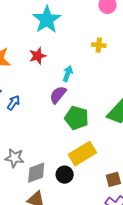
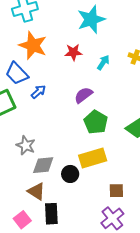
cyan arrow: (68, 74) -> (103, 63), moved

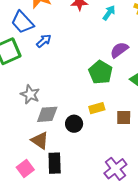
purple semicircle: (83, 95) -> (119, 50), moved
yellow rectangle: (93, 158) -> (97, 108), size x0.6
brown square: (116, 191) -> (124, 117), moved

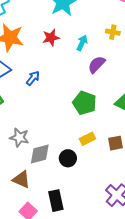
blue arrow: (44, 41) -> (33, 78), moved
purple semicircle: (119, 50) -> (97, 65), moved
brown triangle: (40, 141) -> (21, 179), moved

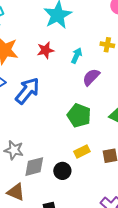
blue arrow: (33, 78) -> (27, 91), size x1.8

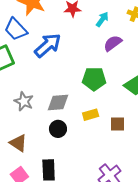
green pentagon: (79, 115) -> (94, 79), turned -30
gray diamond: (34, 167) -> (58, 103), moved
black circle: (62, 171) -> (58, 129), moved

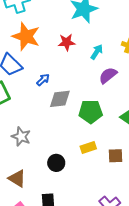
blue arrow: (48, 45) -> (43, 80), size x0.5
gray diamond: (58, 103) -> (60, 99), moved

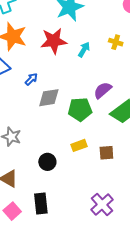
red star: (67, 42) -> (54, 41), size x1.5
purple semicircle: (108, 75) -> (103, 90), moved

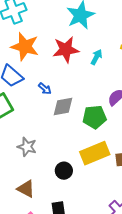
blue arrow: (31, 79) -> (45, 89), turned 88
yellow rectangle: (79, 145) -> (95, 153), size x1.8

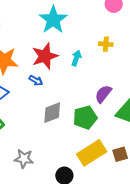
blue arrow: (45, 89) -> (36, 80), moved

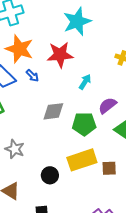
cyan arrow: (76, 58) -> (85, 82), moved
blue arrow: (36, 80) -> (32, 76), moved

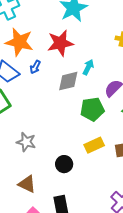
blue arrow: (32, 76) -> (35, 67), turned 80
gray diamond: (53, 111) -> (68, 81), moved
yellow rectangle: (82, 160) -> (94, 145), size x0.7

